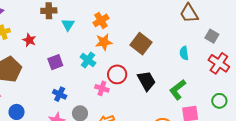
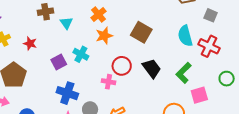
cyan semicircle: (184, 53) -> (185, 36), size x1.5
cyan cross: (88, 60) -> (81, 54), moved
red cross: (219, 63) -> (209, 46), moved
blue cross: (60, 94) -> (67, 93), size x1.5

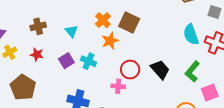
brown cross: (46, 12) -> (38, 26), moved
brown square: (141, 32) -> (129, 22), moved
purple square: (59, 62) -> (66, 61), moved

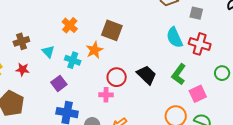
orange cross: (103, 20) -> (70, 25), moved
cyan triangle: (71, 31) -> (48, 52), moved
purple square: (66, 61) -> (59, 83), moved
cyan cross: (88, 61) -> (73, 60), moved

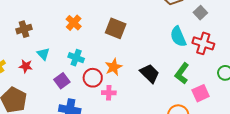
gray square: (196, 13) -> (200, 13), turned 32
brown cross: (21, 41) -> (24, 29), moved
orange star: (94, 50) -> (114, 67), moved
cyan triangle: (48, 52) -> (43, 54), moved
red circle: (117, 77) -> (93, 78), moved

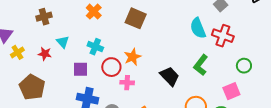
black trapezoid: (150, 73) -> (170, 76), moved
purple square: (62, 81) -> (80, 69), turned 35
pink square: (201, 93) -> (231, 91), moved

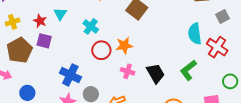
yellow cross: (17, 52) -> (13, 22), moved
purple square: (80, 69) -> (44, 41), moved
pink cross: (127, 83) -> (128, 71), moved

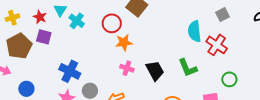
cyan cross: (91, 26) -> (77, 21), moved
red circle: (101, 50) -> (112, 23), moved
green L-shape: (188, 70) -> (188, 68), turned -75

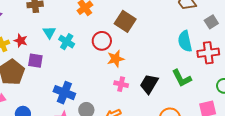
red star: (40, 17) -> (21, 41), moved
red cross: (217, 45) -> (208, 53), turned -35
black trapezoid: (155, 71) -> (149, 84), turned -115

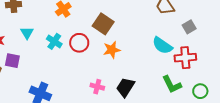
cyan semicircle: (185, 41) -> (162, 45), turned -45
cyan cross: (67, 42) -> (54, 41), moved
orange star: (116, 59) -> (112, 50), moved
green L-shape: (182, 78) -> (172, 84), moved

